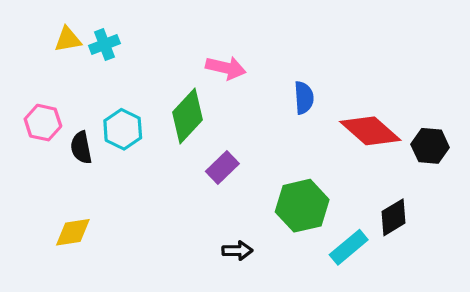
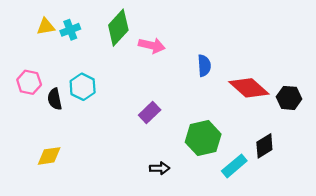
green diamond: (188, 116) -> (118, 28), moved

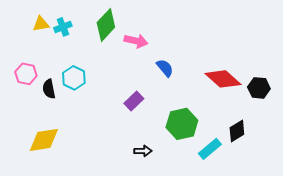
blue semicircle: (204, 66) -> (165, 68), moved, turned -36
yellow diamond: (49, 156) -> (44, 140), size x1.4

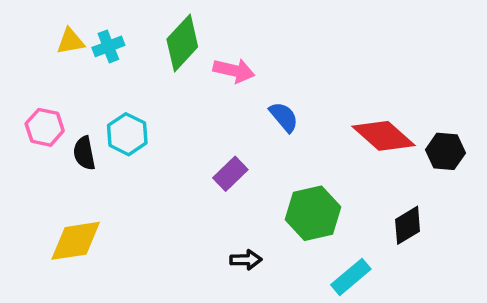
cyan rectangle: (210, 149) -> (351, 277), moved

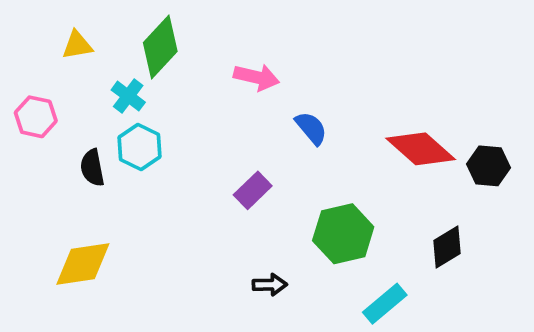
green diamond: (182, 43) -> (160, 47), moved
cyan cross: (108, 46) -> (128, 96), moved, turned -32
pink hexagon: (45, 127) -> (36, 117), moved

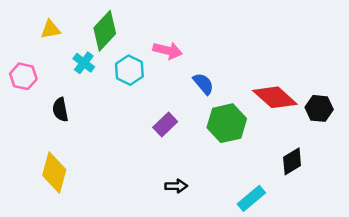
cyan hexagon: (139, 147) -> (129, 70), moved
green hexagon: (343, 234) -> (227, 123), moved
yellow diamond: (83, 264) -> (54, 172), turned -66

